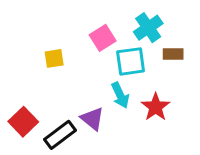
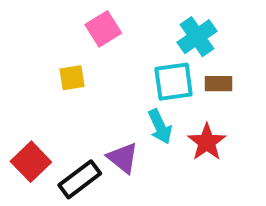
pink square: (103, 38) -> (103, 29), moved
brown rectangle: (173, 54) -> (219, 84), moved

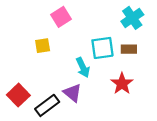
cyan cross: (197, 37) -> (132, 18), moved
cyan arrow: (160, 127) -> (83, 67), moved

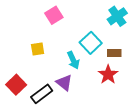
yellow square: (43, 46) -> (38, 49), moved
cyan square: (102, 48) -> (91, 43), turned -35
brown rectangle: (129, 49) -> (114, 53), moved

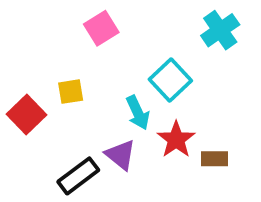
brown rectangle: (114, 53) -> (214, 159), moved
red star: (108, 74) -> (176, 139), moved
red square: (16, 85) -> (26, 115), moved

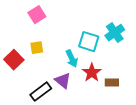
pink square: (101, 28) -> (37, 15), moved
cyan cross: (220, 30) -> (115, 33), moved
cyan square: (170, 80) -> (89, 42), turned -30

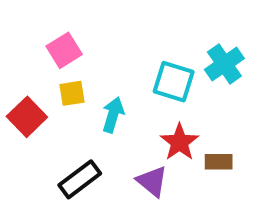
pink square: (37, 15) -> (64, 50), moved
cyan arrow: (72, 59) -> (113, 115), moved, turned -138
purple triangle: (63, 81) -> (152, 181), moved

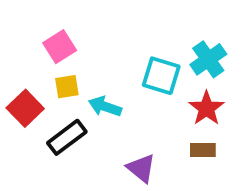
cyan arrow: (113, 115) -> (105, 106), turned -88
red star: (179, 142) -> (206, 108), moved
black rectangle: (80, 179) -> (67, 137), moved

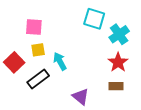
pink square: (60, 47) -> (34, 27), turned 36
cyan square: (161, 76) -> (94, 19), moved
cyan arrow: (105, 106) -> (60, 61), turned 42

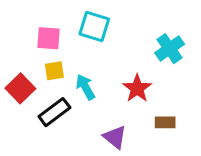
cyan square: (94, 19) -> (94, 26), moved
red star: (118, 62) -> (137, 88), moved

